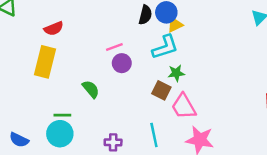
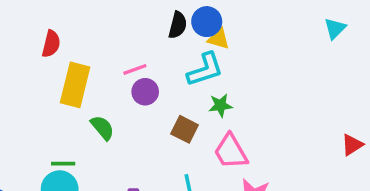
yellow triangle: (175, 25) -> (219, 39), turned 42
red semicircle: (54, 28) -> (51, 44), turned -54
yellow rectangle: (45, 62) -> (75, 85), moved
brown square: (161, 90) -> (185, 129), moved

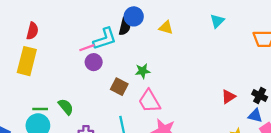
black semicircle: (178, 25) -> (125, 26), moved
yellow triangle: (219, 39) -> (166, 28), moved
cyan L-shape: (205, 69) -> (105, 39), moved
yellow rectangle: (75, 85) -> (27, 61), moved
green semicircle: (102, 128) -> (66, 107), moved

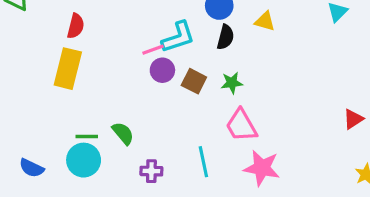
black semicircle: (125, 26) -> (225, 37), moved
brown square: (119, 87) -> (194, 81), moved

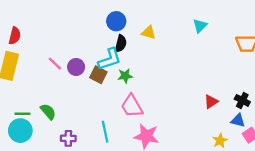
cyan L-shape: (178, 37) -> (110, 59), moved
pink line: (153, 50) -> (55, 64), moved, turned 64

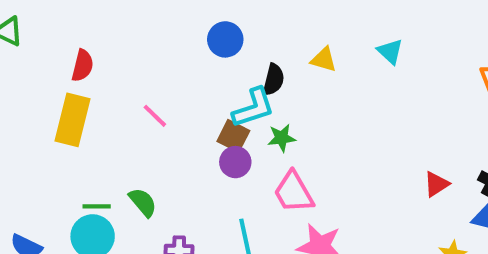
blue circle: (116, 21) -> (225, 39), moved
cyan triangle: (200, 26) -> (390, 52), moved, turned -32
purple circle: (76, 67) -> (235, 162), moved

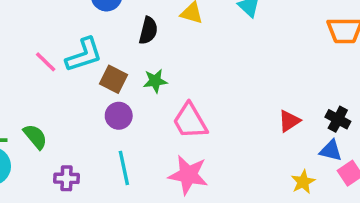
cyan L-shape: (253, 108) -> (84, 55), moved
purple circle: (235, 162) -> (119, 116), moved
pink trapezoid: (294, 192) -> (190, 121), moved

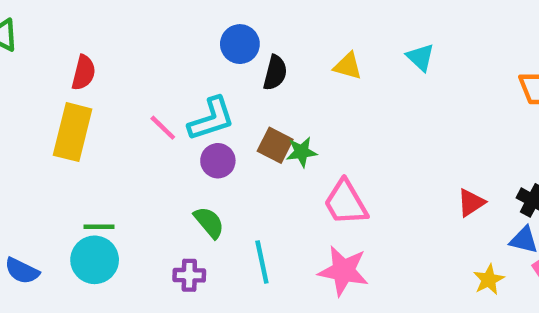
black semicircle: (148, 31) -> (275, 73), moved
brown square: (113, 79) -> (275, 145), moved
purple circle: (119, 116) -> (218, 161), moved
green semicircle: (35, 137) -> (209, 222), moved

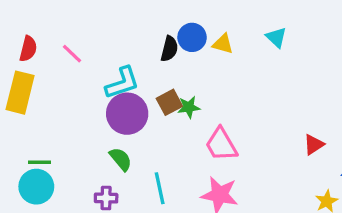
blue circle: (240, 44) -> (192, 37), moved
pink line: (163, 128) -> (72, 54), moved
brown square: (275, 145) -> (169, 102), turned 35
purple circle: (218, 161) -> (127, 114), size x1.6

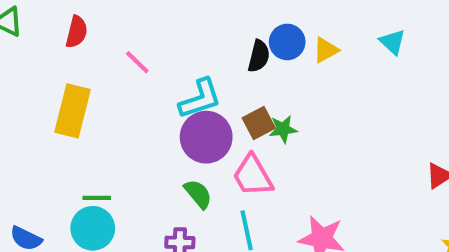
yellow triangle: (223, 44) -> (326, 50), turned -45
red semicircle: (28, 49) -> (77, 32), moved
pink trapezoid: (221, 144) -> (253, 176), moved

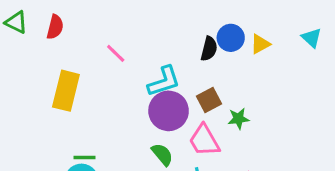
red semicircle: (77, 32) -> (55, 27), moved
green star: (283, 129) -> (238, 119), moved

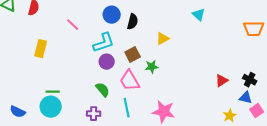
blue circle: (231, 38) -> (112, 15), moved
yellow triangle: (260, 44) -> (163, 39), moved
yellow rectangle: (66, 91) -> (41, 49), size x0.7
purple circle: (169, 111) -> (107, 62), size x0.6

